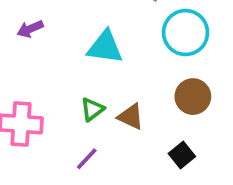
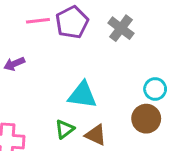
cyan circle: (186, 33) -> (155, 89), moved, size x0.6
cyan triangle: (105, 47) -> (82, 95), moved

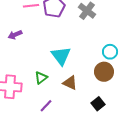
cyan triangle: (82, 95) -> (61, 56), turned 45
green triangle: (65, 129) -> (41, 78), moved

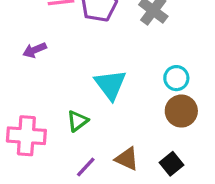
cyan circle: (110, 52) -> (176, 78), moved
brown triangle: (70, 83) -> (127, 159), moved

